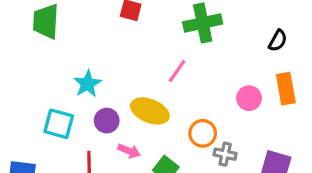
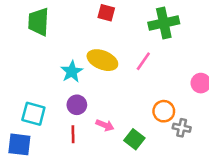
yellow ellipse: (150, 111) -> (102, 60), moved
purple circle: (107, 121) -> (77, 105), moved
cyan square: (59, 124) -> (33, 114), moved

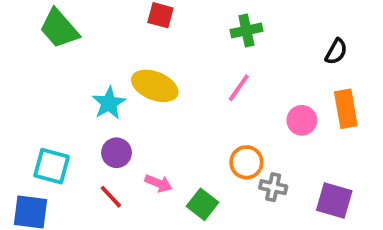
green trapezoid: (39, 22) -> (59, 29), turned -44
green cross: (164, 23) -> (246, 30), size x0.7
pink line: (143, 61) -> (239, 88), moved
red line: (73, 134) -> (111, 197), turned -42

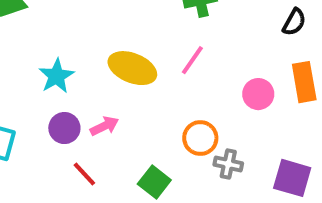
yellow ellipse: (155, 86) -> (132, 68), moved
pink arrow: (159, 183) -> (104, 126), moved, turned -48
red line: (111, 197) -> (84, 174), moved

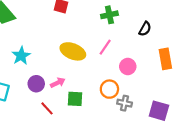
black semicircle: (294, 22) -> (145, 29), moved
cyan star: (56, 76) -> (21, 56), moved
pink circle: (258, 94) -> (128, 66), moved
green square: (154, 182) -> (75, 99), moved, turned -35

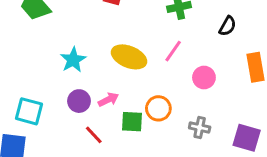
cyan star: (21, 56) -> (73, 60), moved
orange circle: (109, 89) -> (158, 108), moved

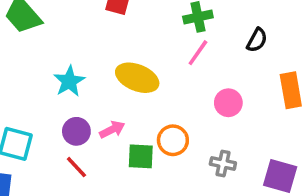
pink line: (173, 51) -> (198, 53), moved
red line: (94, 135) -> (76, 167), moved

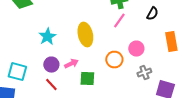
yellow ellipse: (137, 78) -> (85, 35), turned 55
orange circle: (173, 140) -> (114, 60), moved
gray cross: (223, 163) -> (144, 73), moved, turned -32

